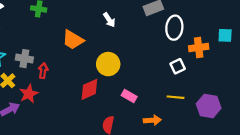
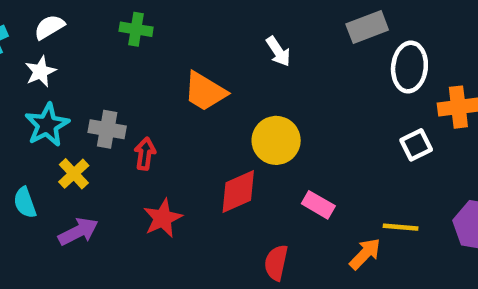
red star: (29, 94) -> (163, 218), moved
yellow line: (175, 97) -> (401, 227), moved
orange arrow: (152, 120) -> (365, 254), turned -42

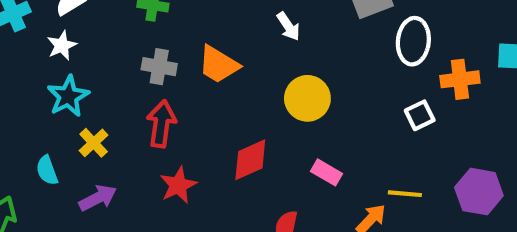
gray cross: (107, 129) -> (159, 67), moved
yellow circle: (276, 140) -> (307, 98), moved
red arrow: (145, 154) -> (161, 124), size x1.5

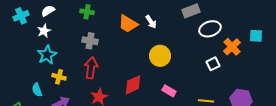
white ellipse: (413, 41) -> (210, 29), turned 65
orange trapezoid: (218, 64) -> (128, 24), moved
orange cross: (460, 79) -> (232, 47), turned -36
yellow cross: (94, 143) -> (59, 77), turned -32

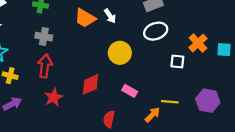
white ellipse: (210, 29) -> (156, 31), moved
cyan square: (256, 36) -> (224, 50), moved
white square: (213, 64) -> (177, 62), turned 32

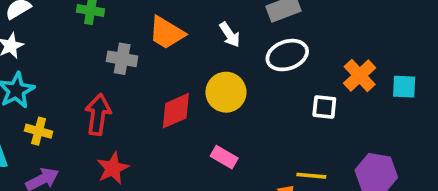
white arrow: (110, 16) -> (230, 35), moved
gray cross: (44, 37) -> (122, 59), moved
red diamond: (90, 84) -> (176, 111), moved
pink rectangle: (130, 91) -> (224, 157), moved

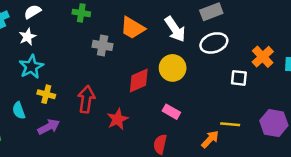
white arrow: (230, 35) -> (175, 29), size x1.5
red arrow: (98, 114) -> (86, 99), moved
red star: (113, 168) -> (118, 119), moved

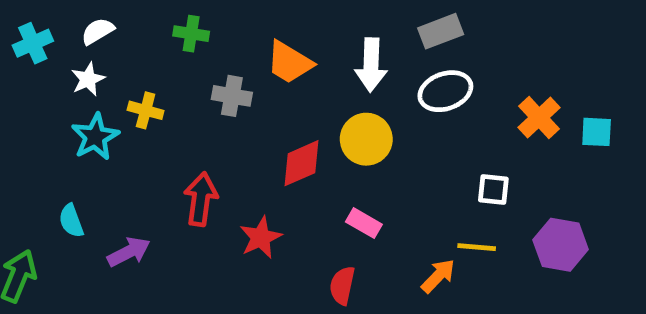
white arrow: (175, 29) -> (371, 65), turned 36
white square: (239, 78) -> (493, 190), moved
yellow cross: (46, 94) -> (146, 110), moved

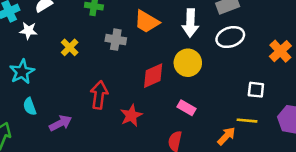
white star: (88, 79) -> (28, 31), moved, turned 30
yellow cross: (146, 110) -> (70, 47), turned 30
cyan star: (95, 137) -> (22, 72), moved

